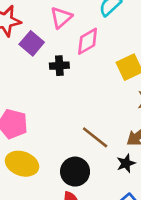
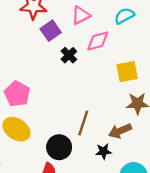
black cross: (59, 66) -> (69, 55), turned 35
brown line: (95, 137) -> (83, 123), turned 55

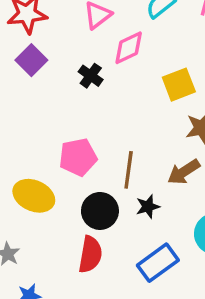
purple square: (51, 31) -> (31, 60), moved
pink pentagon: (17, 94) -> (78, 157), moved, turned -30
black star: (103, 151) -> (148, 207), moved

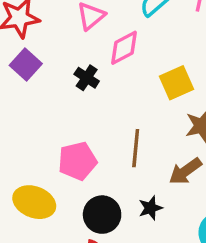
brown line: (129, 170) -> (136, 148), moved

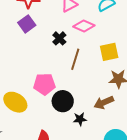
pink diamond: (124, 48) -> (84, 26), turned 40
brown line: (136, 148) -> (75, 59), moved
black circle: (102, 215) -> (63, 101), moved

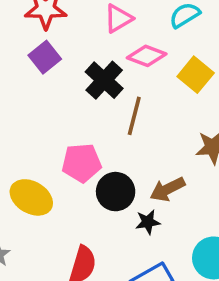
black cross: (59, 38) -> (104, 80), size x1.5
yellow square: (109, 52) -> (196, 75), moved, turned -36
brown arrow: (104, 103) -> (168, 189), moved

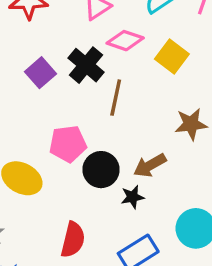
purple square: (45, 57) -> (40, 73), moved

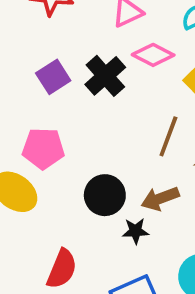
brown line: (116, 98) -> (168, 136), moved
pink pentagon: (68, 144) -> (43, 148), moved

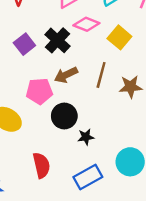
pink pentagon: (43, 148) -> (39, 91), moved
brown arrow: (160, 199) -> (66, 75), moved
red semicircle: (62, 269) -> (41, 165), turned -30

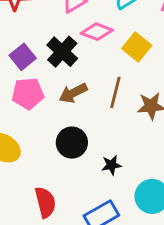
pink pentagon: (39, 91) -> (28, 94), moved
black star: (86, 137) -> (111, 165), moved

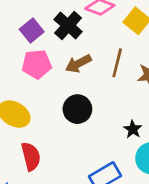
black star: (111, 165) -> (133, 129), moved, turned -30
red semicircle: (45, 202) -> (31, 156), moved

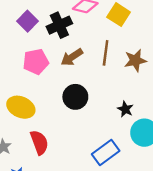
black cross: (68, 26) -> (59, 25), turned 30
purple square: (32, 30) -> (27, 21), moved

